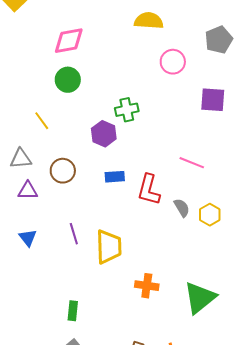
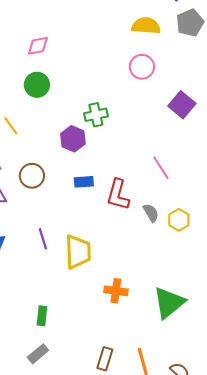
yellow semicircle: (149, 21) -> (146, 26), moved
gray pentagon: (219, 40) -> (190, 23), moved
pink diamond: (69, 41) -> (38, 46), size x0.7
purple square: (213, 100) -> (182, 105), turned 36
pink line: (192, 163) -> (161, 168), turned 35

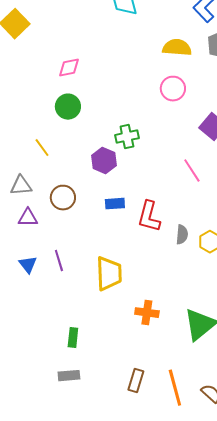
pink line: (161, 168) -> (192, 171), moved
gray semicircle: (151, 213) -> (182, 235), turned 36
purple line: (43, 239) -> (59, 261), moved
gray rectangle: (38, 354) -> (69, 376), turned 35

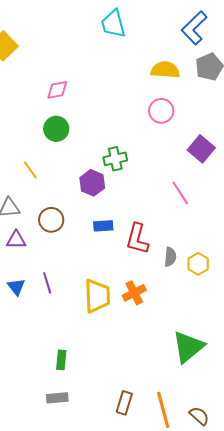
orange cross: (147, 313) -> (134, 293), moved, turned -35

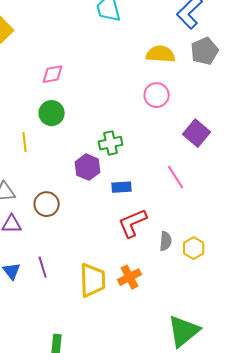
yellow line: (30, 170) -> (25, 142), moved, turned 30
blue rectangle: (103, 226) -> (122, 187), moved
red L-shape: (137, 239) -> (133, 223), turned 52

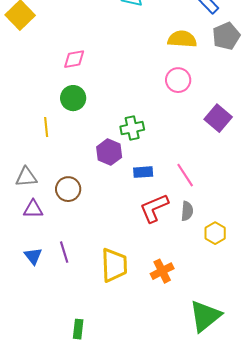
pink line: (176, 177) -> (185, 175), moved
gray semicircle: (166, 241) -> (187, 211), moved
orange cross: (130, 277) -> (162, 271), moved

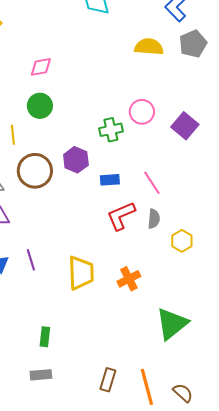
pink circle: (178, 80) -> (142, 112), moved
green cross: (132, 128) -> (111, 130), moved
brown circle: (68, 189) -> (35, 171), moved, size x1.4

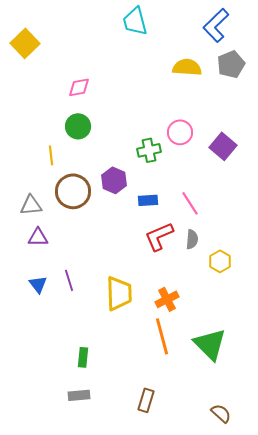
green triangle: (172, 324) -> (210, 344), turned -36
orange line: (147, 387) -> (162, 336), moved

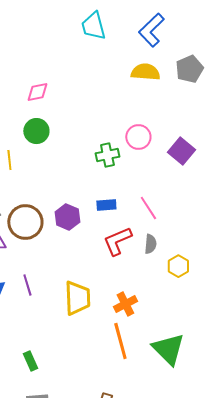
blue L-shape: (216, 25) -> (151, 30), moved
purple hexagon: (114, 180) -> (67, 217), moved
brown circle: (73, 191) -> (25, 222), moved
green rectangle: (83, 357) -> (30, 361), moved, turned -30

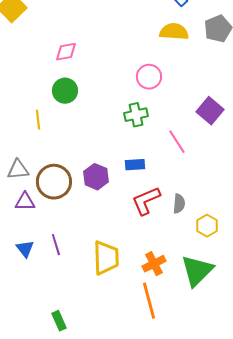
pink circle: (138, 137) -> (149, 77), moved
pink line: (148, 208) -> (177, 142), moved
green triangle: (168, 349) -> (197, 271), moved, turned 30

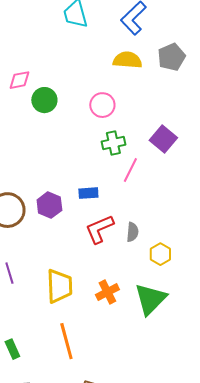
green circle: (65, 91) -> (44, 100), moved
green cross: (136, 115) -> (113, 143), moved
pink line: (177, 142) -> (130, 170), turned 60
orange line: (149, 301) -> (66, 341), moved

